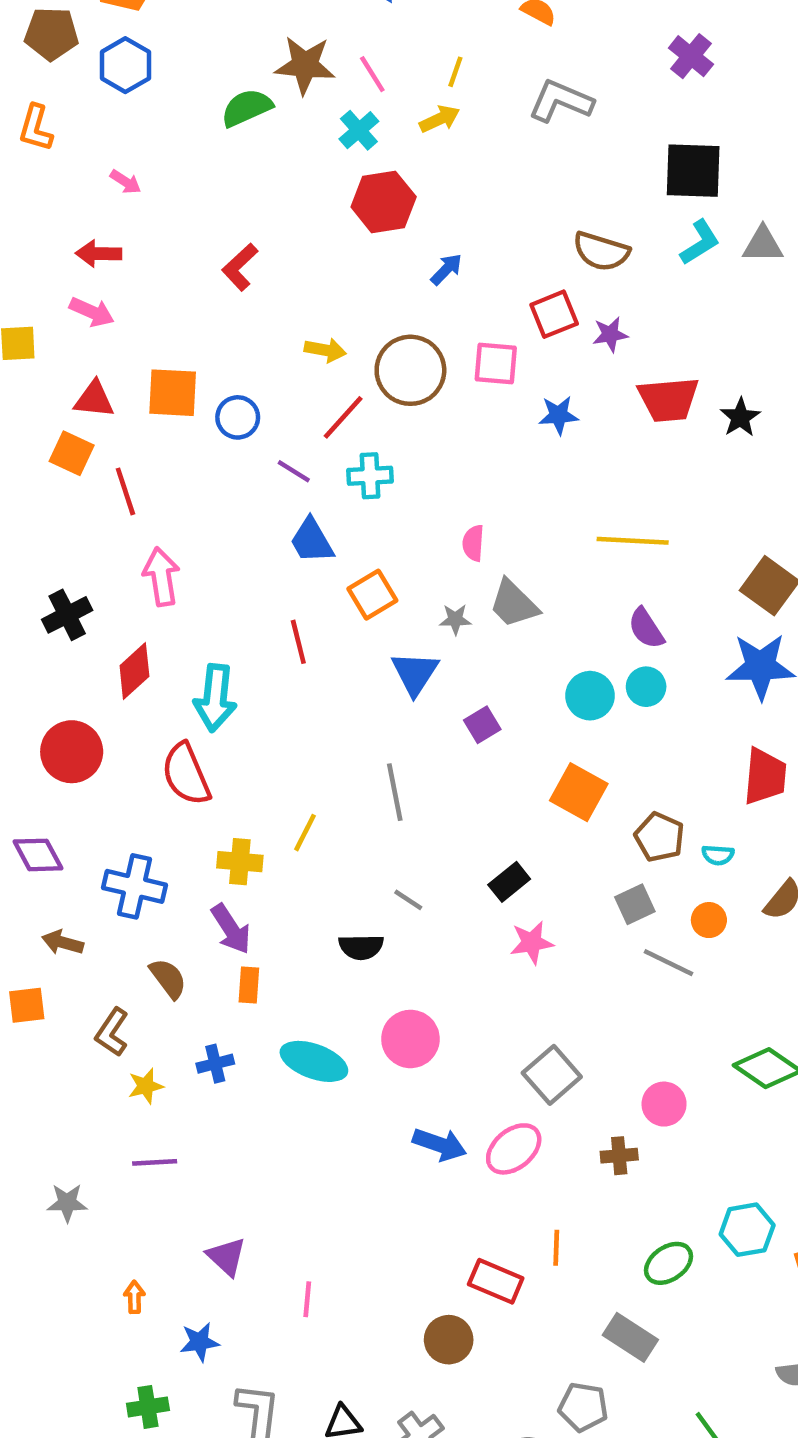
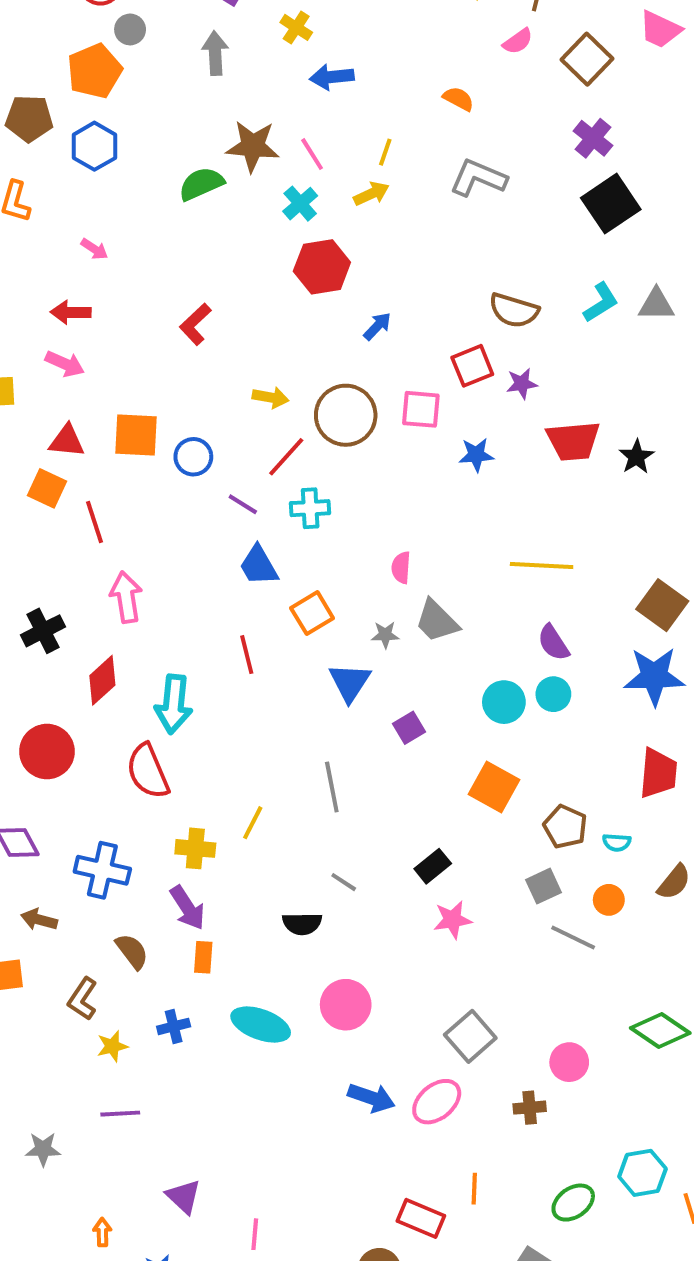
black square: (693, 171) -> (611, 204), moved, turned -36

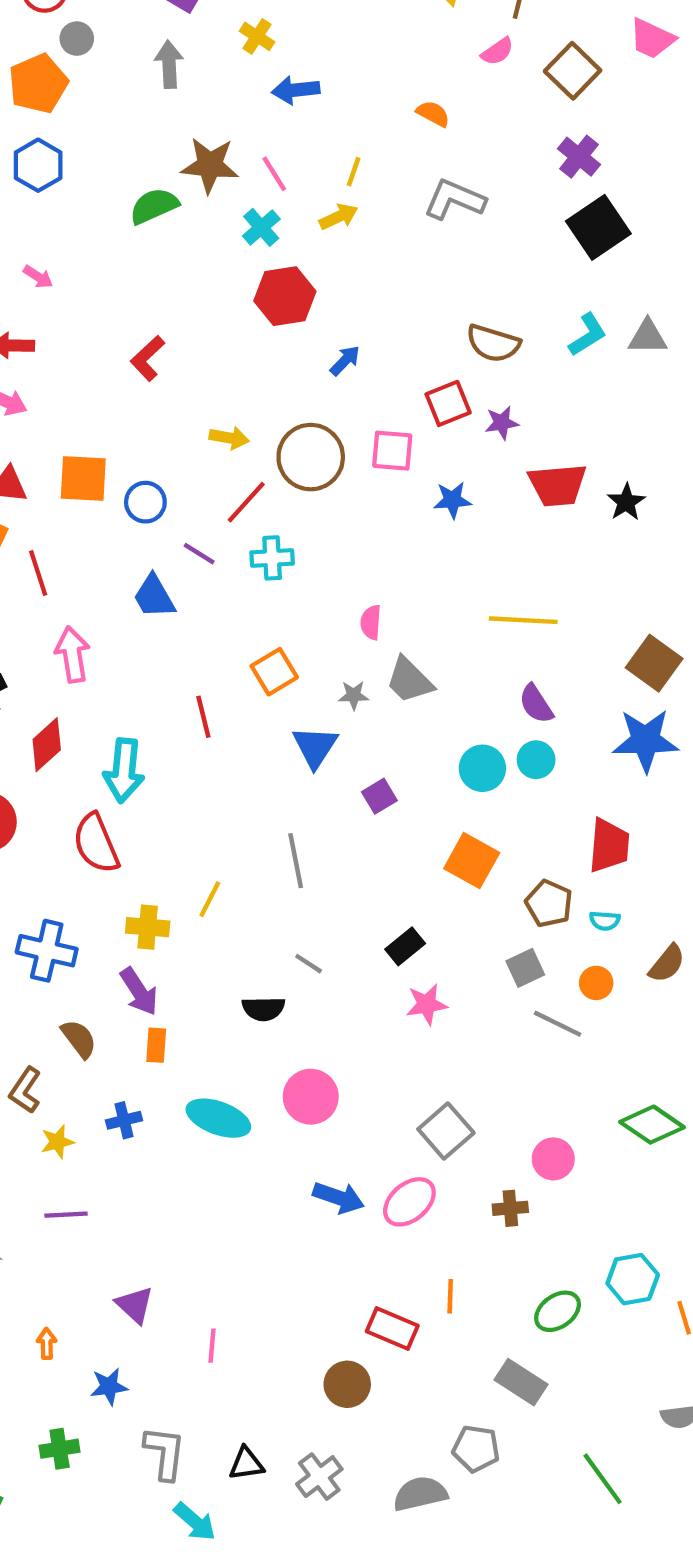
blue trapezoid: (259, 566) -> (154, 597), moved
red trapezoid: (658, 773) -> (609, 846), moved

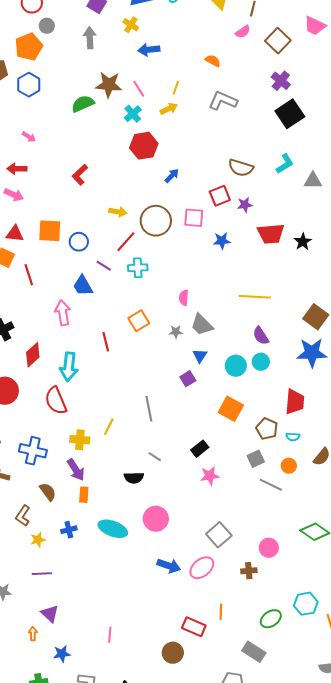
gray triangle: (648, 337) -> (313, 181), moved
pink arrow: (72, 655) -> (63, 313), moved
blue triangle: (315, 747) -> (200, 356), moved, size x0.7
purple triangle: (135, 1305) -> (50, 614), moved

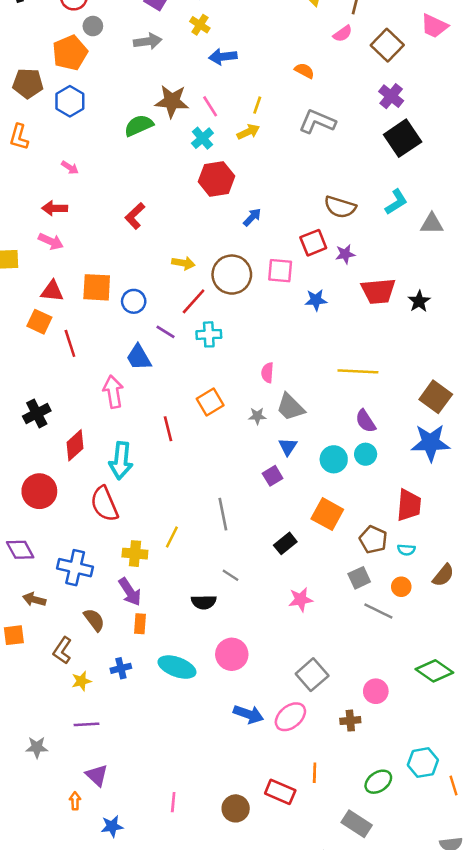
gray arrow: (90, 38) -> (148, 41), turned 85
black rectangle: (200, 449) -> (285, 543), moved
brown circle: (173, 653) -> (236, 808), moved

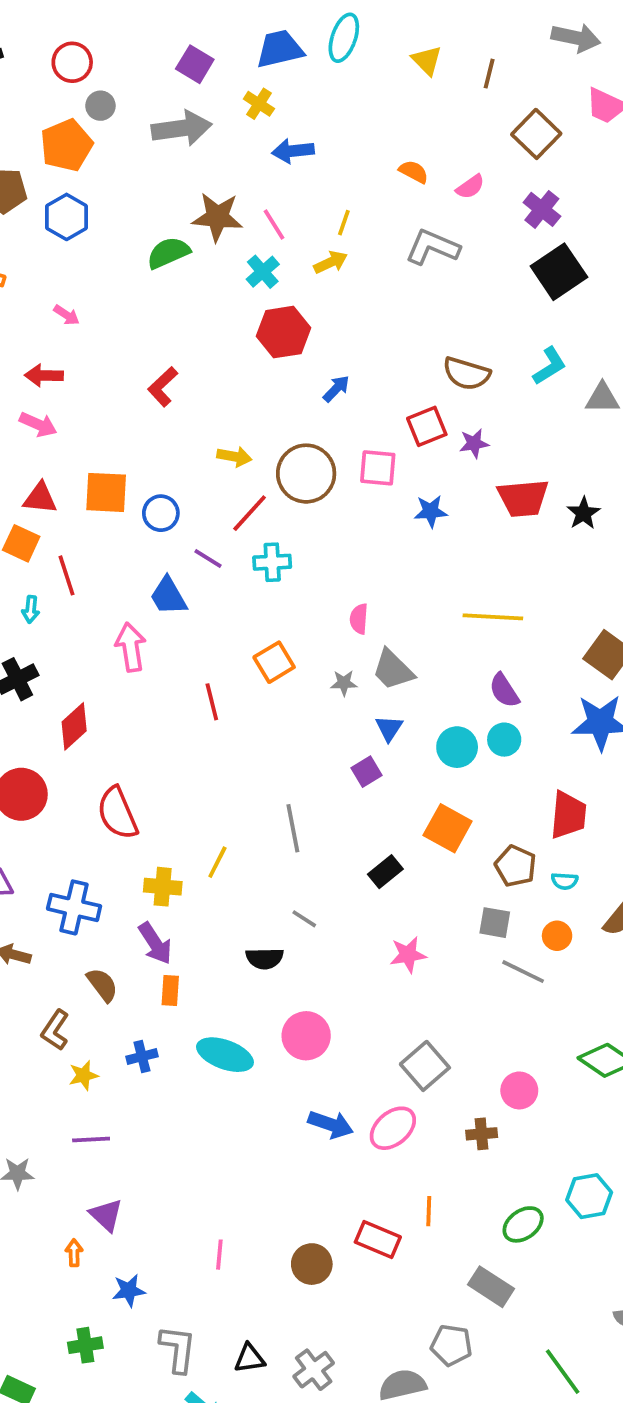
pink semicircle: (343, 34) -> (470, 187), moved
gray arrow: (148, 41) -> (182, 128), size x1.4
cyan arrow: (121, 461) -> (31, 609), moved, size x0.5
gray square: (359, 578) -> (495, 923), turned 35

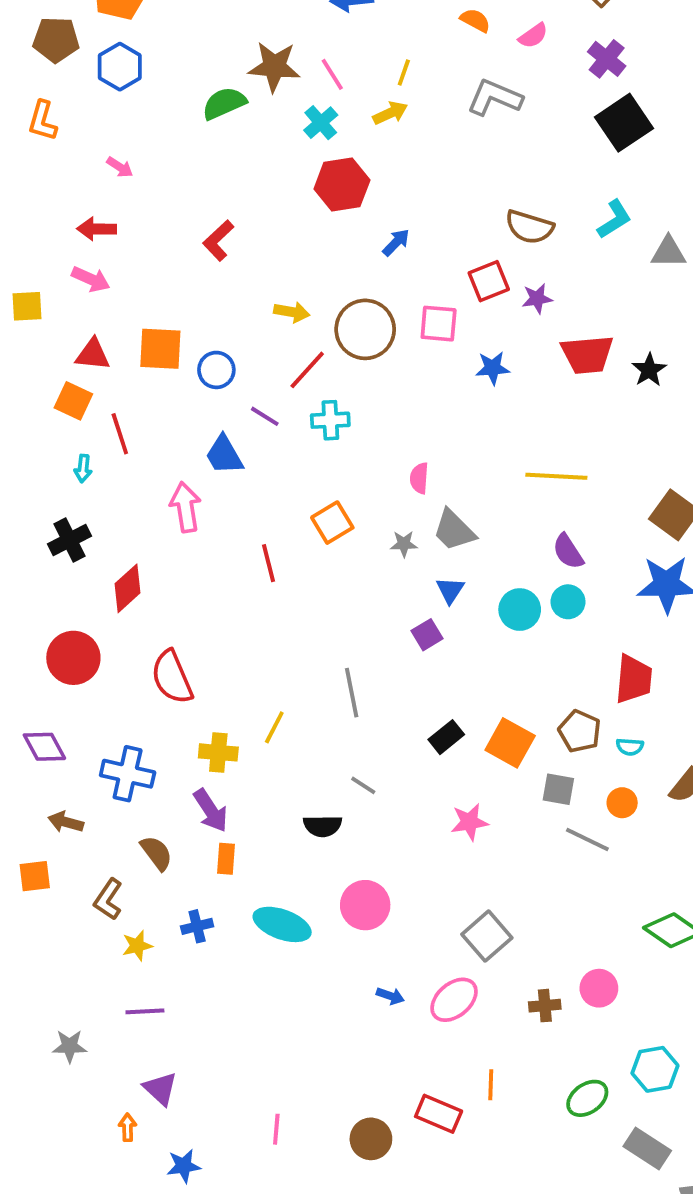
orange square: (448, 828) -> (510, 743), moved
pink circle: (519, 1090) -> (599, 988), moved
blue arrow: (331, 1124) -> (390, 996), size x0.6
gray rectangle: (491, 1287) -> (647, 1149), moved

